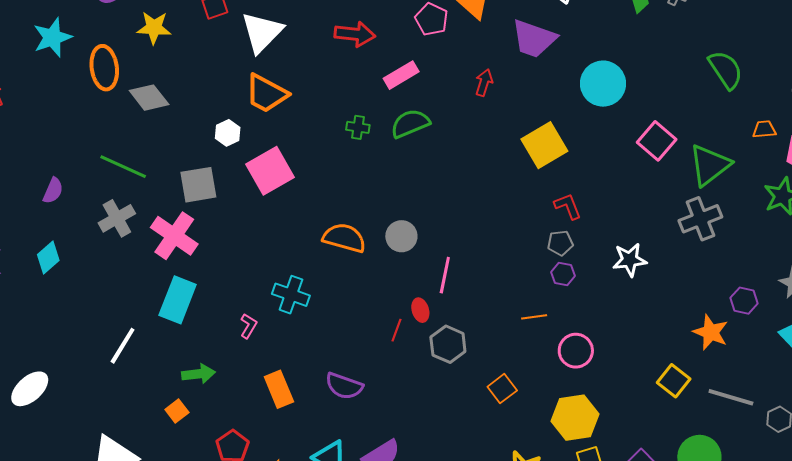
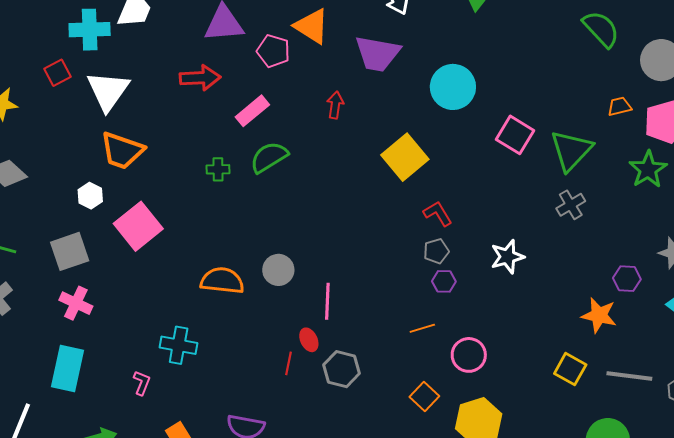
green semicircle: (726, 70) -> (601, 29), moved
gray cross: (700, 219) -> (571, 205), size x0.7
pink cross: (174, 236) -> (76, 303), moved, size x0.7
orange square: (502, 389) -> (424, 397), moved

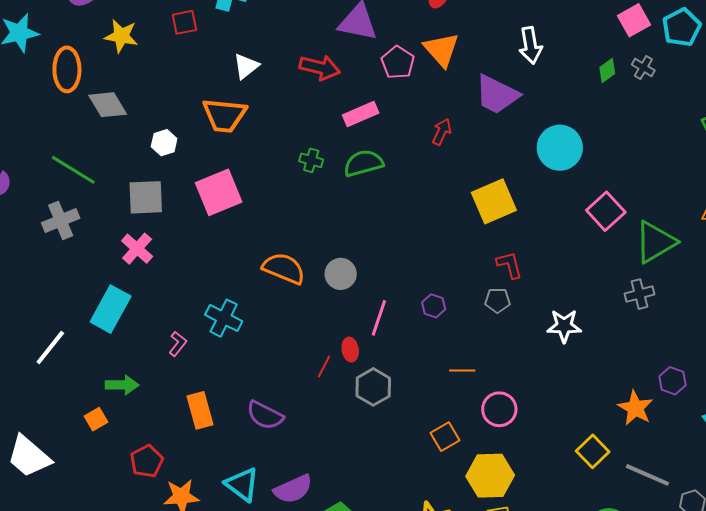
white triangle: (108, 91) -> (246, 66), moved, size x0.6
orange trapezoid: (122, 151) -> (224, 115), turned -30
white hexagon: (90, 196) -> (164, 143), moved
purple hexagon: (444, 281) -> (434, 306), moved

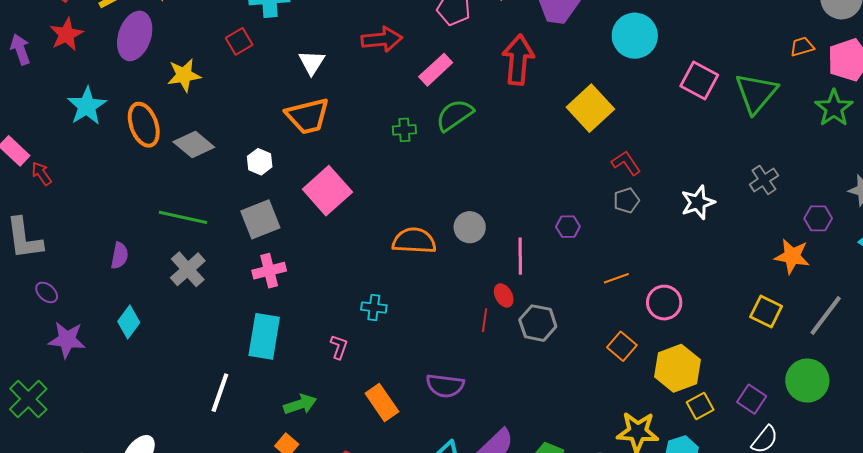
red arrow: (442, 132) -> (518, 60), size x1.8
pink cross: (137, 249) -> (269, 271), turned -36
gray cross: (639, 294) -> (764, 180), moved
cyan cross: (224, 318) -> (374, 308), size x0.7
gray line: (647, 475) -> (826, 315), turned -57

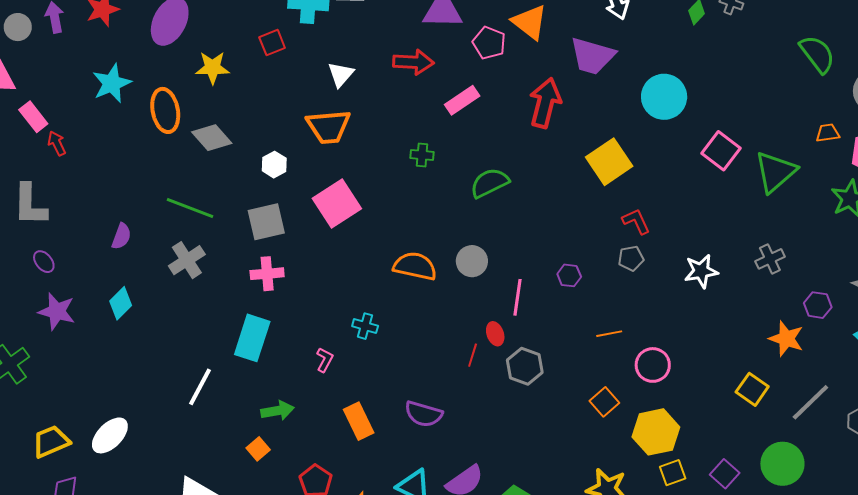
green semicircle: (455, 115) -> (490, 183), moved

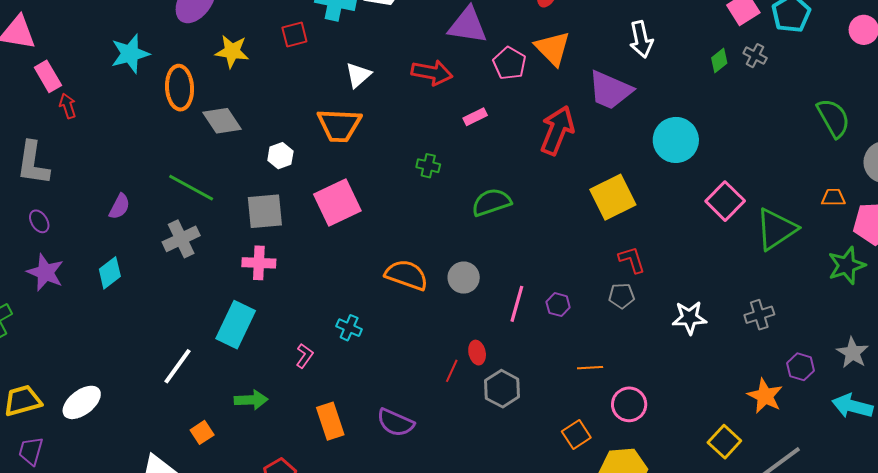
pink rectangle: (462, 100) -> (475, 117), size x0.7
pink line: (518, 297) -> (517, 304), moved
orange square: (258, 449) -> (202, 432), moved

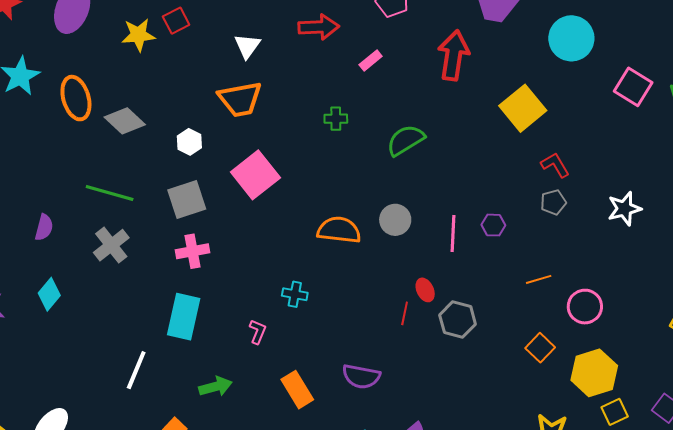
yellow star: (232, 51) -> (138, 35), moved

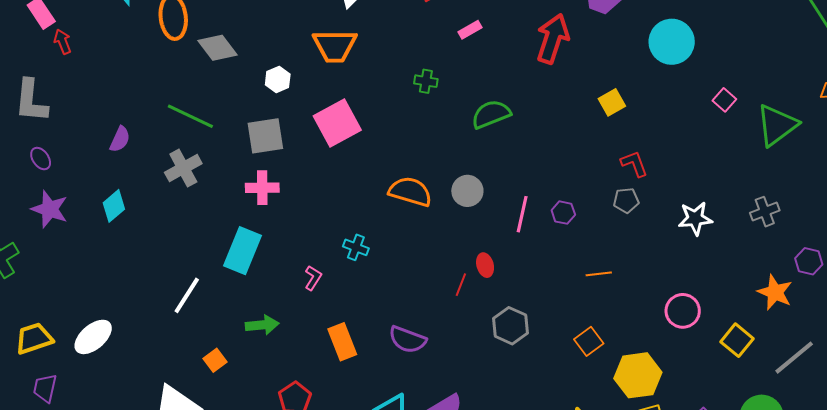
pink square: (633, 87) -> (724, 100), size x0.6
yellow square: (523, 108) -> (612, 102), size x0.6
pink circle: (585, 307) -> (683, 311), moved
gray hexagon: (458, 320) -> (511, 326), moved

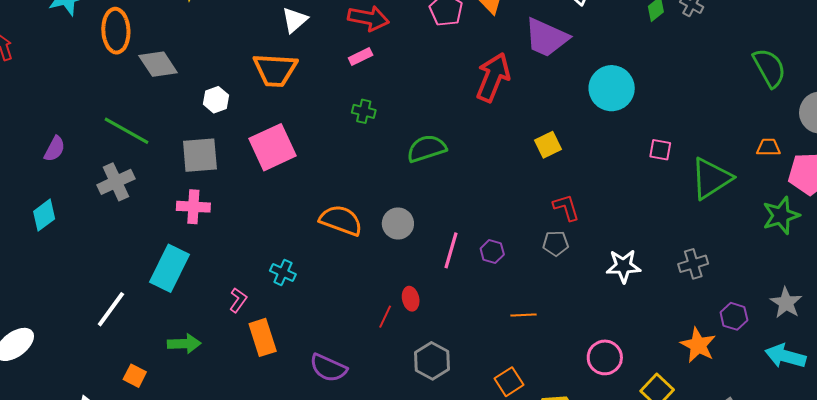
pink rectangle: (470, 30) -> (361, 57), moved
pink square: (724, 100) -> (660, 150), turned -35
orange rectangle: (342, 342) -> (263, 337), moved
orange square: (215, 360) -> (135, 376), turned -30

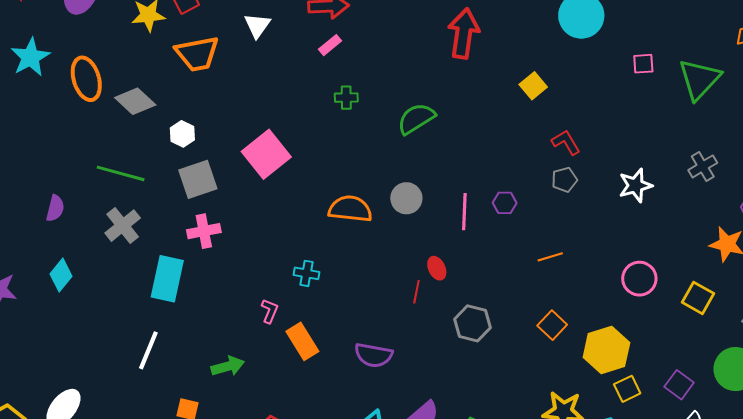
orange trapezoid: (275, 70) -> (197, 54), moved
white hexagon: (216, 100) -> (182, 134), moved
cyan rectangle: (170, 268) -> (167, 279), moved

